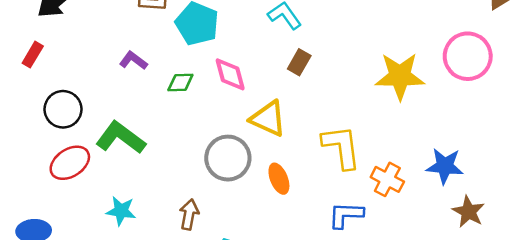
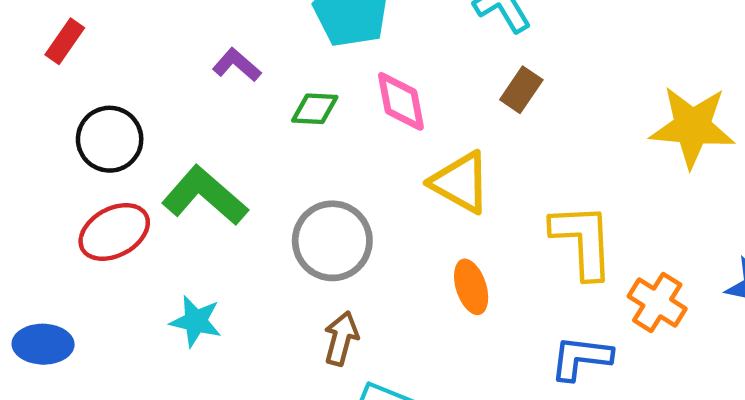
gray circle: (228, 158) -> (332, 241), moved
brown arrow: (189, 214) -> (341, 338), moved

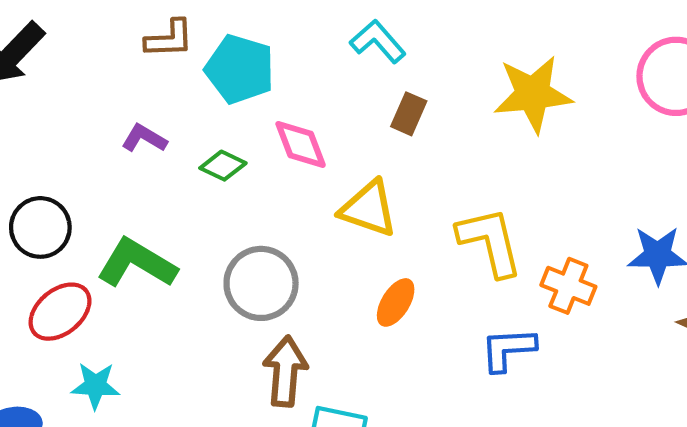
green diamond: (315, 109) -> (223, 166), turned 33
yellow star: (692, 127) -> (533, 94), moved
orange ellipse: (471, 287) -> (396, 302), turned 60
cyan star: (196, 321) -> (95, 386), moved
brown arrow: (341, 338) -> (285, 371), size x1.4

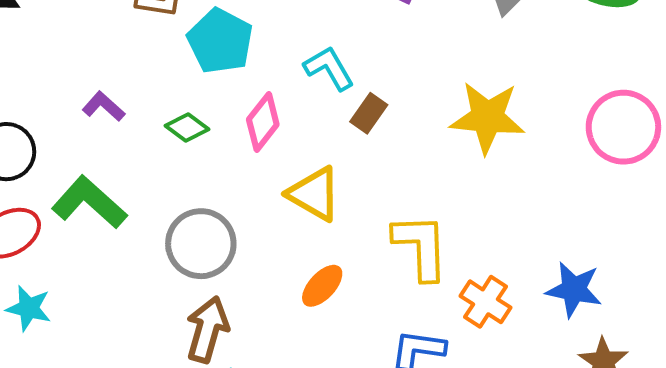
cyan L-shape: (378, 41) -> (329, 68), moved
purple L-shape: (144, 138) -> (104, 106), moved
pink diamond: (301, 145) -> (263, 122), turned 48

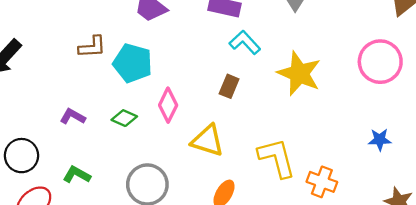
cyan L-shape: (329, 68) -> (245, 42), moved
yellow star: (487, 117) -> (299, 74), turned 30
green L-shape: (89, 202) -> (77, 175), size x0.6
blue star: (574, 290) -> (380, 140), moved, size x0.7

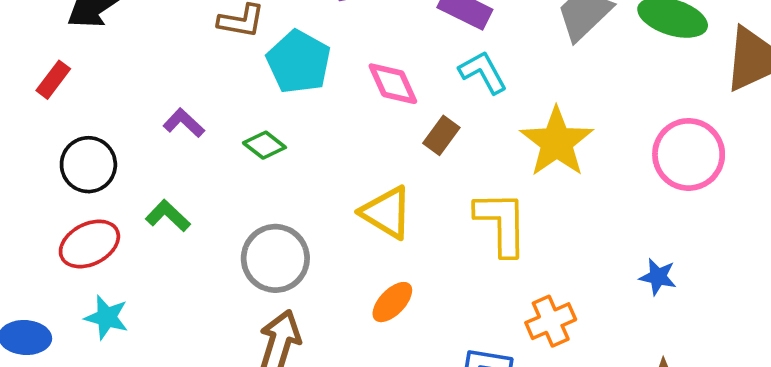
pink diamond: (168, 105) -> (393, 84), moved, turned -64
yellow L-shape: (277, 158) -> (501, 223), moved
orange cross: (322, 182) -> (551, 321), turned 32

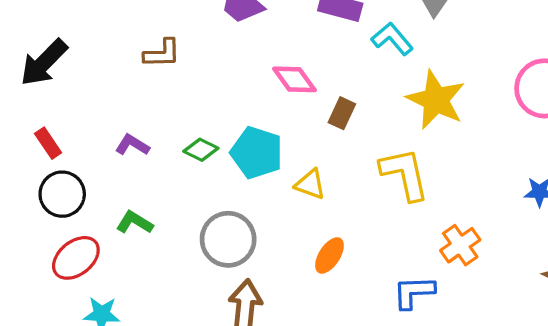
cyan pentagon: (299, 62) -> (257, 153), moved
cyan L-shape: (483, 72) -> (392, 39), moved
red rectangle: (53, 80) -> (48, 143), moved, turned -60
yellow triangle: (387, 212) -> (310, 184), size x0.7

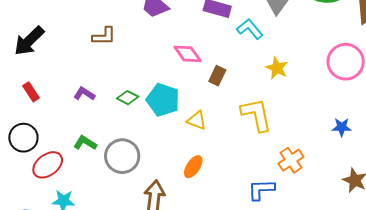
yellow star: (436, 100) -> (277, 68), size x0.6
black circle: (62, 194) -> (23, 138), moved
gray circle: (228, 239) -> (122, 156), moved
orange ellipse: (329, 255) -> (193, 167), moved

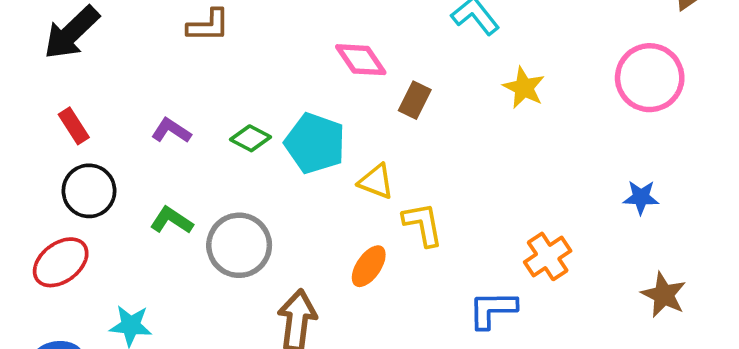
yellow L-shape: (256, 115) -> (423, 224), moved, size x0.7
black circle: (23, 138) -> (89, 191), moved
red ellipse: (48, 165) -> (61, 262), moved

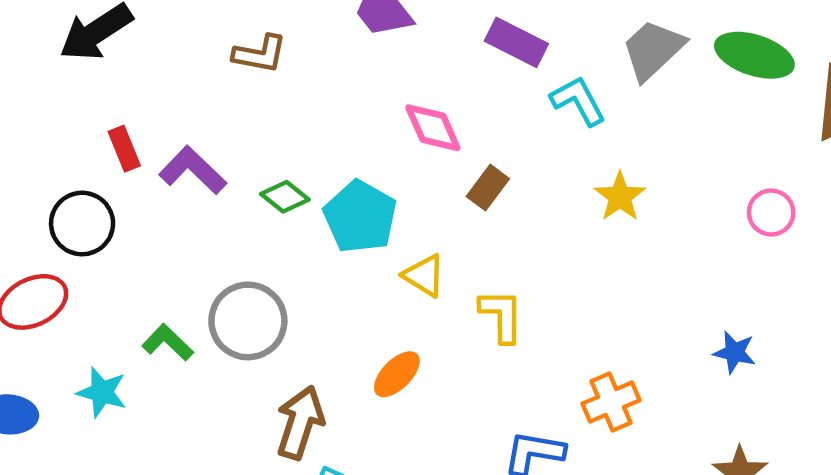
pink circle: (650, 78) -> (771, 213), size x0.6
red rectangle: (74, 126) -> (124, 149), moved
purple L-shape: (171, 131) -> (193, 170), size x1.4
green L-shape: (172, 220) -> (168, 342), moved
yellow L-shape: (423, 224) -> (501, 316), moved

